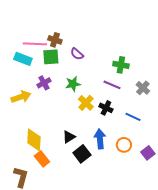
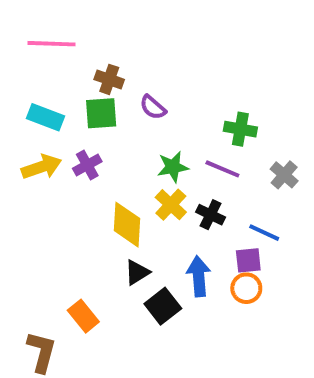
pink line: (35, 44) -> (51, 44), moved
green star: (73, 84) -> (173, 167), moved
yellow arrow: (21, 97) -> (42, 167), moved
yellow diamond: (34, 140) -> (127, 225), moved
purple square: (148, 153) -> (248, 260), moved, turned 32

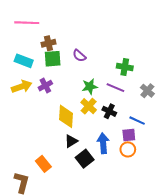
brown cross: (109, 79) -> (48, 43), moved, turned -32

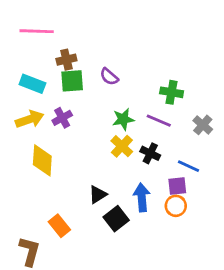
yellow diamond: (66, 116) -> (42, 160), moved

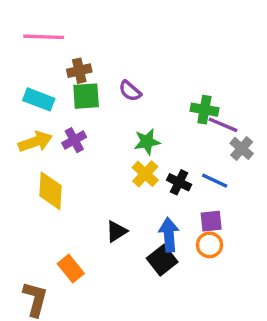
purple line: (159, 121) -> (223, 125), moved
blue line: (189, 166) -> (215, 181), moved
black square: (116, 219) -> (162, 260), moved

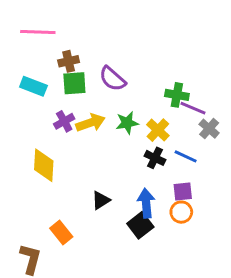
purple semicircle: (130, 91) -> (112, 79), size x1.4
yellow arrow: (35, 142) -> (91, 123), moved
yellow cross: (145, 174) -> (158, 130), moved

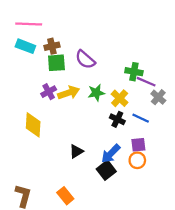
cyan rectangle: (33, 86) -> (25, 46), moved
blue arrow: (146, 203) -> (111, 154), turned -130
orange rectangle: (61, 233) -> (65, 196), moved

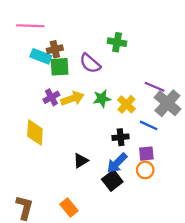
cyan rectangle: (25, 46) -> (41, 56), moved
green cross: (134, 72) -> (117, 42), moved
gray cross: (158, 97) -> (167, 103), size x1.6
black cross: (117, 119) -> (121, 137), moved, turned -32

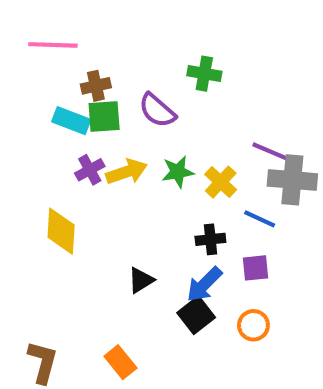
cyan rectangle: (41, 56) -> (71, 121), moved
gray cross: (167, 103) -> (292, 180), turned -36
orange circle: (145, 170) -> (253, 325), moved

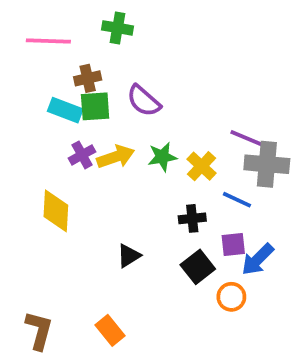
green cross: (204, 74) -> (117, 28), moved
blue arrow: (204, 284) -> (258, 259), moved
black square: (196, 315) -> (198, 267), moved

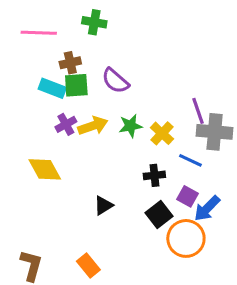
purple line: (246, 138) -> (198, 111), turned 48
yellow diamond: (56, 211) -> (45, 169), turned -32
purple square: (233, 245) -> (187, 196), turned 35
orange circle: (231, 297) -> (186, 238), size x1.6

